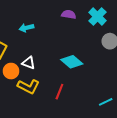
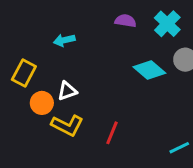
cyan diamond: (72, 62) -> (149, 70), moved
white triangle: (29, 63) -> (67, 91), turned -40

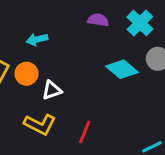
white triangle: (67, 91) -> (52, 90), moved
orange circle: (42, 103) -> (26, 74), moved

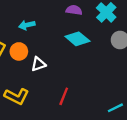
cyan diamond: (122, 69) -> (77, 39), moved
yellow L-shape: (40, 124) -> (17, 96), moved

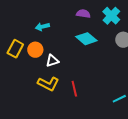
yellow L-shape: (17, 96) -> (48, 84), moved
red line: (64, 96) -> (74, 89), turned -35

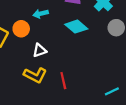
cyan arrow: (42, 27) -> (41, 14), moved
orange circle: (35, 50) -> (21, 29), moved

